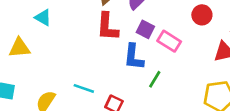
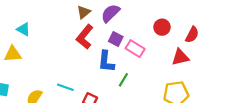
cyan triangle: (43, 18) -> (23, 29), moved
red L-shape: (107, 27) -> (85, 37), turned 35

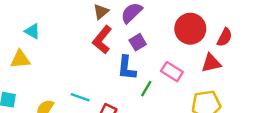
red circle: (162, 27) -> (190, 29), size x1.6
purple square: (116, 39) -> (138, 42), turned 32
pink rectangle: (135, 49) -> (172, 72), moved

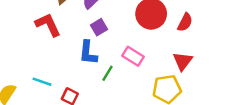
red L-shape: (102, 40) -> (48, 25), moved, turned 116
red triangle: (211, 63) -> (183, 61), moved, turned -40

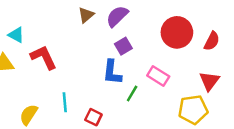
red L-shape: (48, 25) -> (44, 57), moved
cyan line: (42, 82) -> (65, 102), turned 66

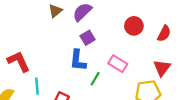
red circle: (177, 32) -> (134, 26), size x0.7
red L-shape: (44, 57) -> (19, 61), moved

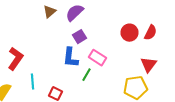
red circle: (134, 26) -> (130, 33), moved
red L-shape: (19, 61) -> (16, 59), turned 60
pink rectangle: (118, 64) -> (98, 58), moved

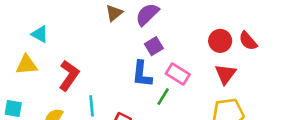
red semicircle: (150, 33) -> (248, 41), turned 112
red triangle: (148, 65) -> (225, 74), moved

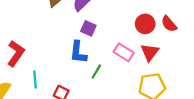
purple square: (154, 46) -> (88, 28), turned -35
pink rectangle: (178, 74) -> (124, 52), moved

